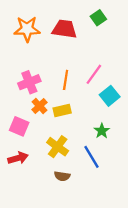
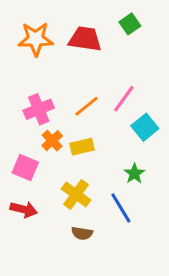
orange line: (66, 80) -> (87, 106), turned 42
red arrow: (18, 158) -> (24, 209), turned 30

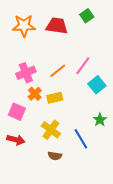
green star: (134, 174) -> (100, 120), moved

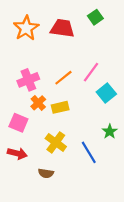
orange star: (24, 26) -> (26, 28), turned -30
brown semicircle: (55, 156) -> (46, 173), moved

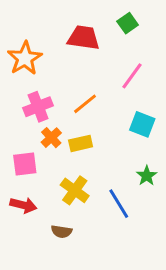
orange star: (26, 28) -> (25, 58), moved
pink line: (91, 72) -> (132, 76), moved
cyan square: (106, 93) -> (142, 124), turned -30
pink square: (18, 123) -> (25, 164), turned -30

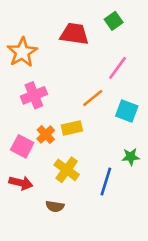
orange line: (85, 104) -> (93, 98), moved
orange cross: (51, 138) -> (46, 135), moved
pink square: (25, 164) -> (22, 146), turned 35
green star: (147, 176) -> (131, 157), turned 30
blue line: (119, 204) -> (106, 182), turned 48

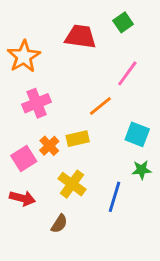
cyan square: (127, 111) -> (137, 134), moved
pink square: (22, 146) -> (24, 158), turned 30
brown semicircle: (55, 206) -> (59, 224), turned -66

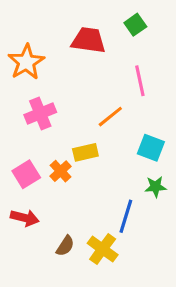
pink line: (127, 73) -> (140, 81), turned -48
orange cross: (49, 146) -> (61, 171), moved
yellow cross: (72, 184) -> (103, 249), moved

